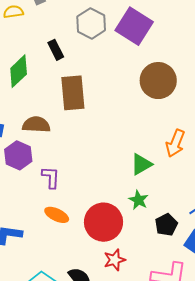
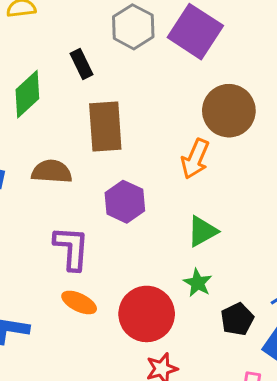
orange arrow: (175, 143) -> (195, 159), moved
purple hexagon: (18, 155) -> (125, 202), moved
purple L-shape: (51, 177) -> (71, 248), size x1.4

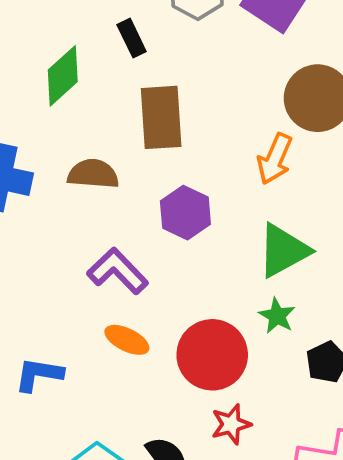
green triangle: (202, 231) -> (283, 251), size x1.4
purple L-shape: (71, 248) -> (118, 271), turned -48

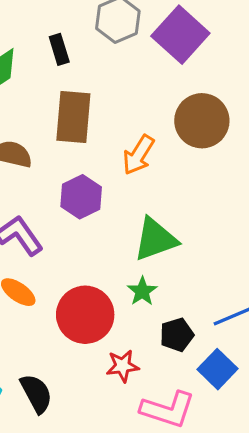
orange arrow: (275, 159) -> (138, 155), moved
red star: (231, 424) -> (123, 366), moved

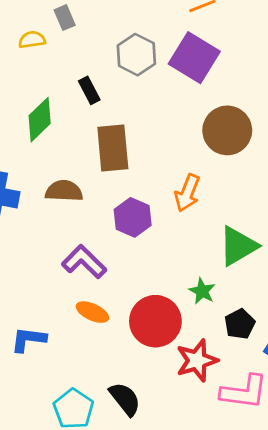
orange arrow: (138, 155) -> (187, 193), moved
green triangle: (155, 239) -> (238, 246), moved
red star: (123, 366) -> (197, 360), size x1.4

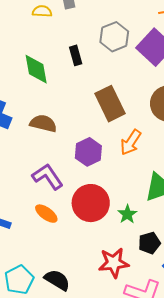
green diamond: (40, 120) -> (36, 69), turned -68
brown rectangle: (113, 148) -> (110, 104), moved, turned -32
red circle: (155, 321) -> (91, 203), moved
black semicircle: (125, 399) -> (57, 280), turned -32

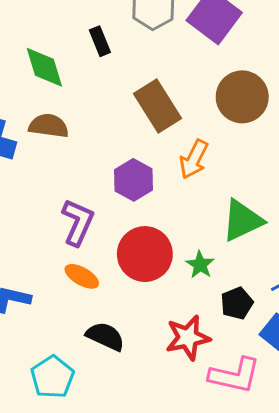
brown semicircle: (43, 123) -> (49, 126), moved
purple L-shape: (48, 177) -> (78, 222), turned 64
black semicircle: (57, 280) -> (105, 336), moved

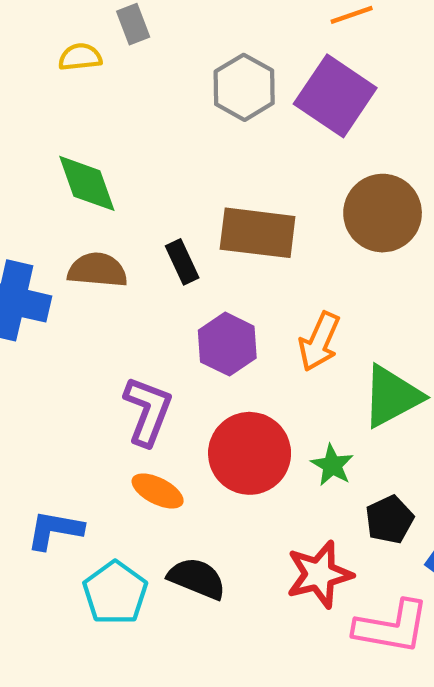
black rectangle: (100, 41) -> (182, 262), moved
brown rectangle: (158, 106) -> (258, 233), turned -48
orange arrow: (194, 159) -> (319, 342), moved
cyan pentagon: (52, 377) -> (115, 593), moved

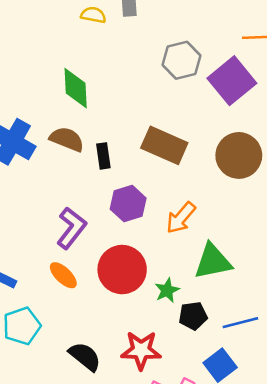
black rectangle: (182, 262) -> (103, 156), moved
black pentagon: (389, 520) -> (193, 316), moved
black semicircle: (197, 578) -> (85, 356), moved

